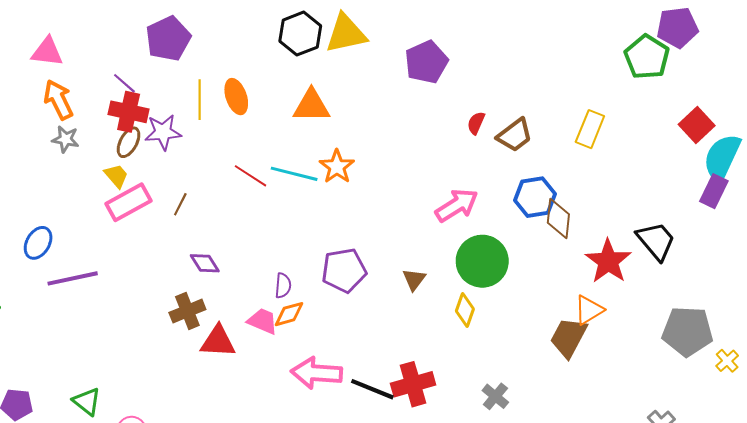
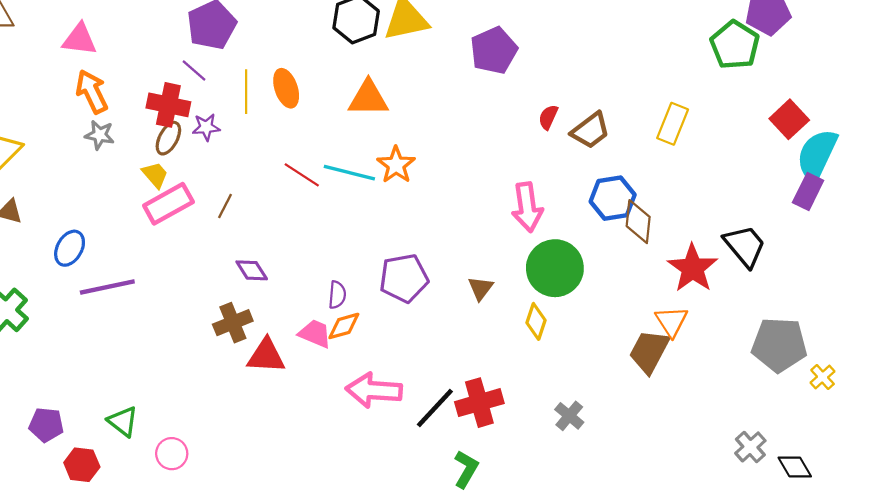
purple line: (124, 83) -> (194, 70), moved
purple star: (163, 132) -> (206, 127), size x0.7
pink arrow: (457, 205) -> (527, 207), turned 114
orange triangle: (589, 310) -> (671, 321), turned -32
black line: (372, 389) -> (435, 408), turned -69

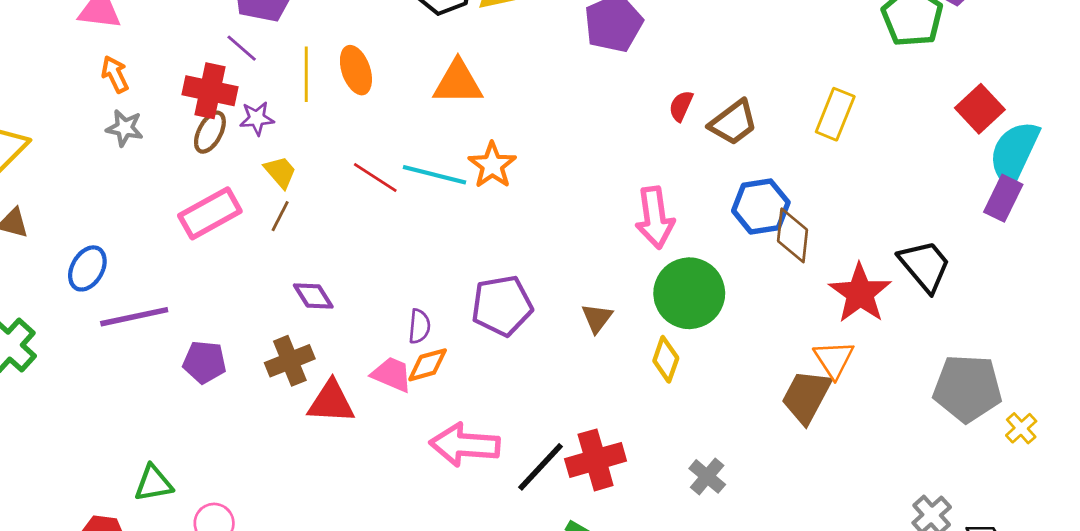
orange arrow: (92, 92) -> (115, 74), size x0.7
yellow trapezoid: (155, 175) -> (280, 172), moved
green triangle: (123, 421) -> (153, 483), turned -48
purple pentagon: (46, 425) -> (204, 362), moved

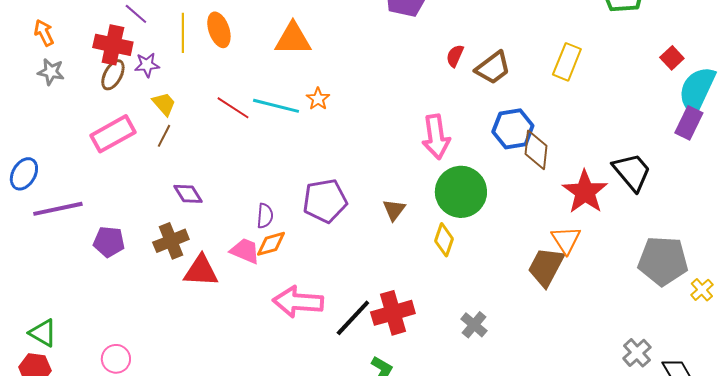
red square: (980, 109) -> (672, 58), size x0.7
orange star: (492, 165) -> (318, 99), size x0.7
green triangle: (153, 483) -> (43, 333), moved, turned 40

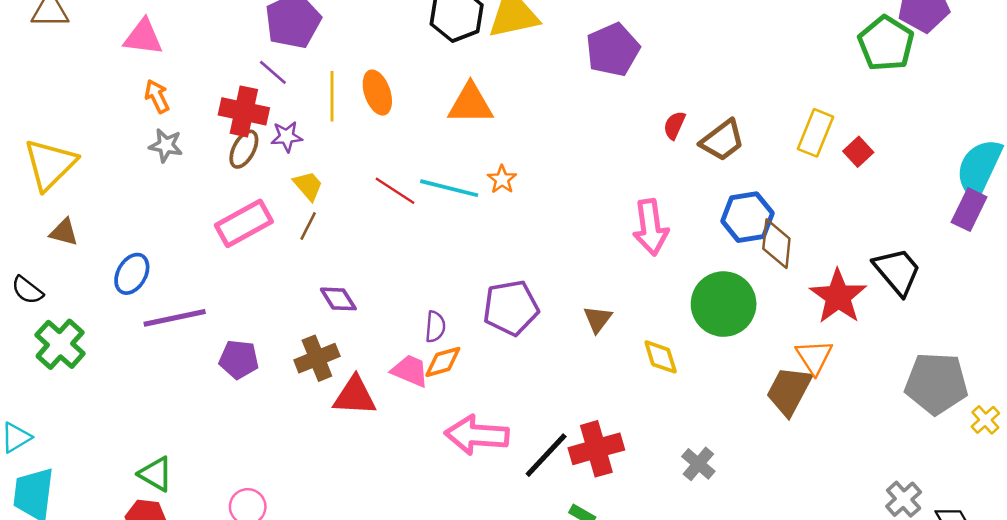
red square: (672, 58) -> (858, 152), moved
green circle: (461, 192) -> (724, 304), moved
yellow diamond: (444, 240) -> (661, 357), turned -36

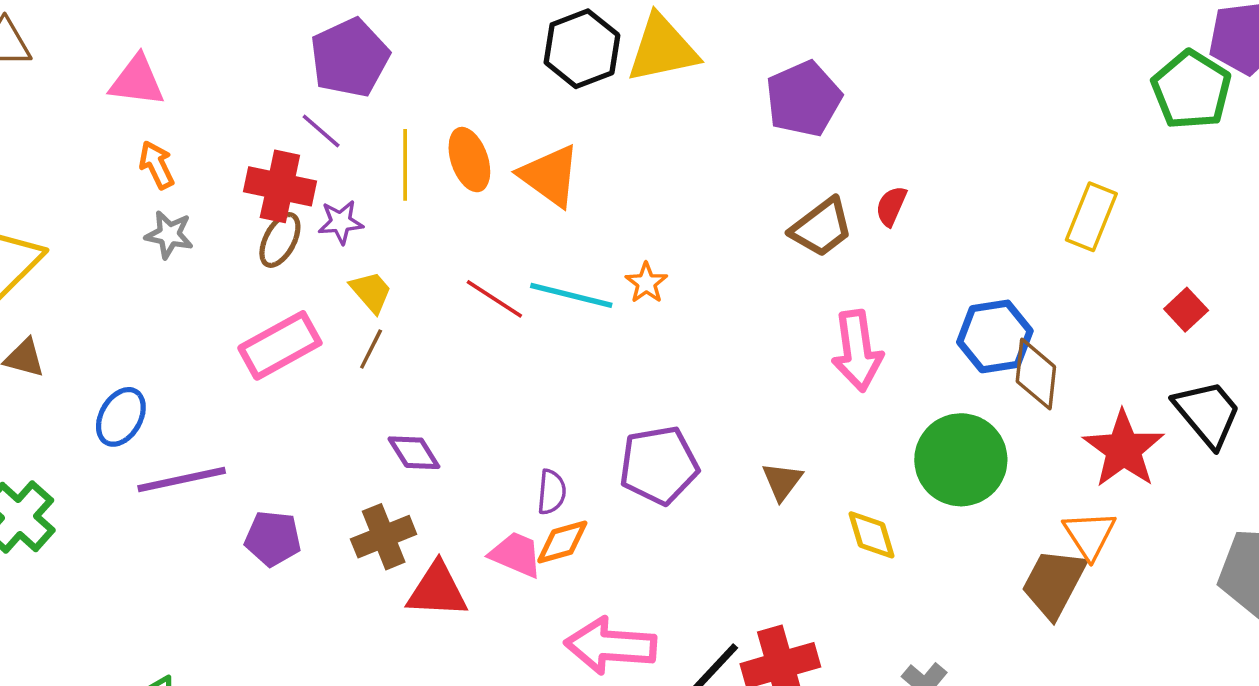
orange triangle: (470, 104) -> (550, 176), moved, turned 36
brown trapezoid: (722, 140) -> (821, 227), moved
red square: (858, 152) -> (1186, 310), moved

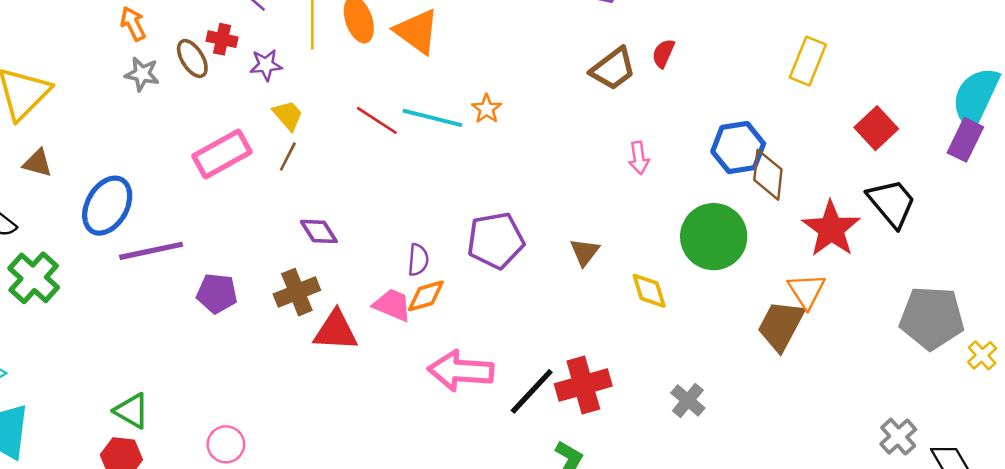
red cross: (280, 186) -> (222, 39), size x0.6
brown ellipse: (280, 240) -> (192, 59), moved, turned -60
red square: (1186, 310) -> (876, 128), size x1.4
pink arrow: (857, 351) -> (639, 158), size x0.6
blue ellipse: (121, 417) -> (107, 206), size x1.4

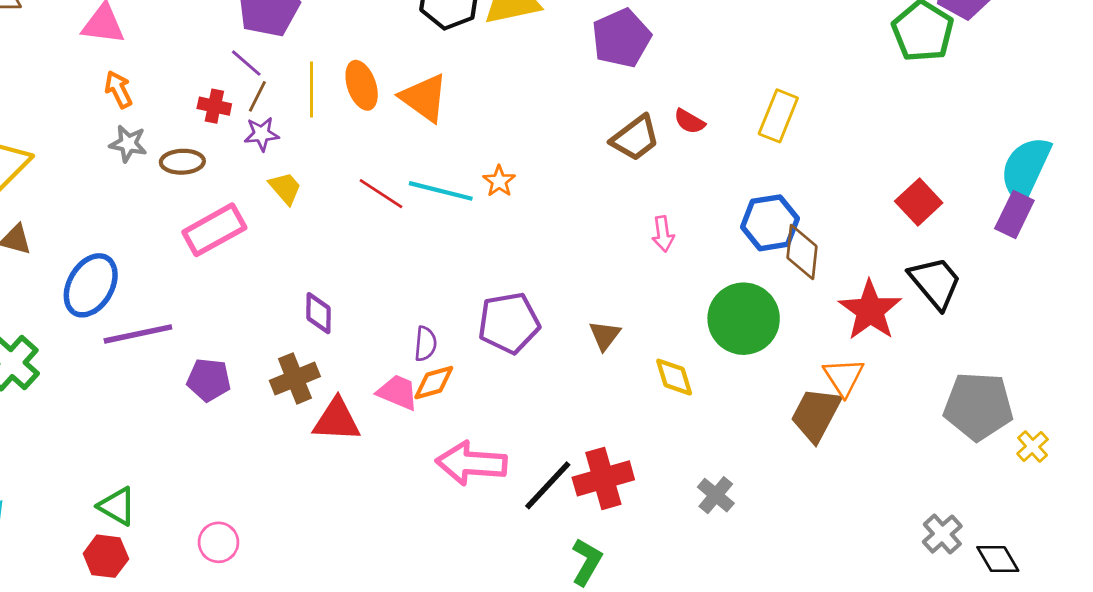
red semicircle: (663, 53) -> (689, 121), turned -84
brown ellipse: (192, 59) -> (182, 162), moved, turned -60
yellow rectangle: (808, 61) -> (778, 116), moved
brown line: (288, 157) -> (257, 96), moved
purple diamond: (319, 231) -> (319, 313), turned 33

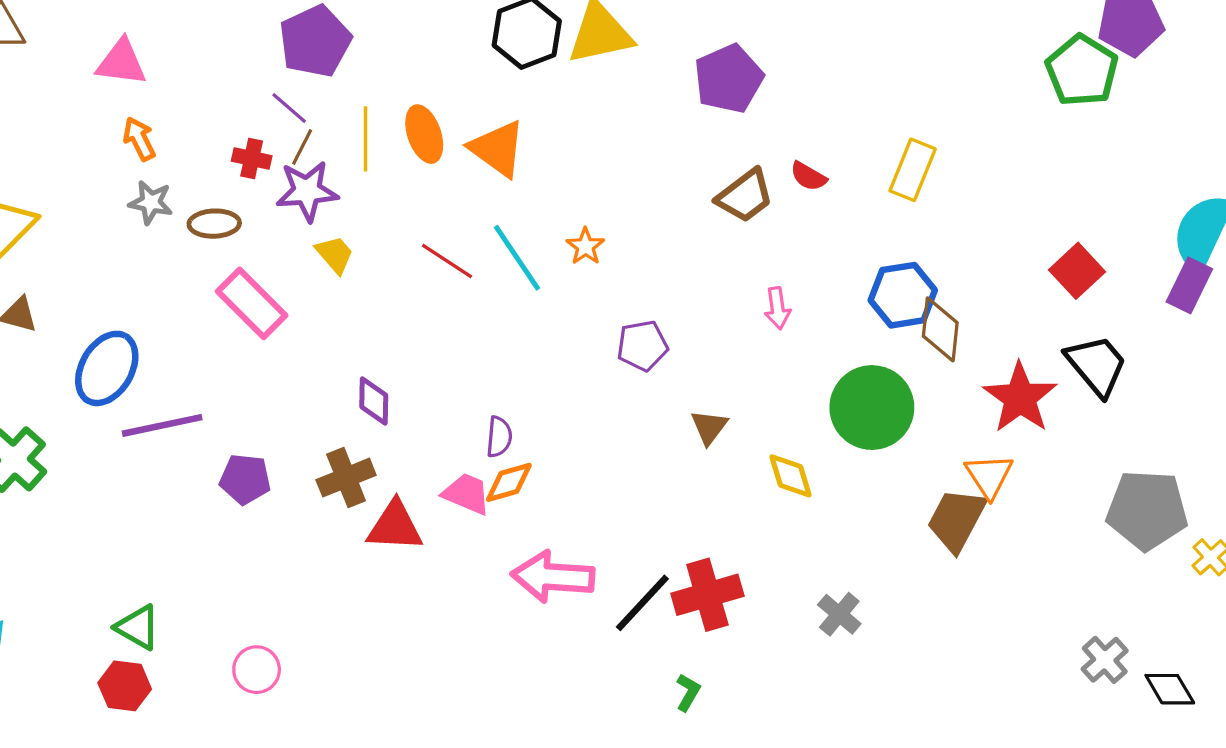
purple star: (262, 134) -> (307, 191), size x1.5
cyan line: (441, 191) -> (517, 258), turned 42
pink rectangle: (214, 230) -> (252, 303), turned 74
purple pentagon: (509, 323) -> (642, 346), moved, size x0.7
green L-shape: (587, 562) -> (688, 692), size x0.7

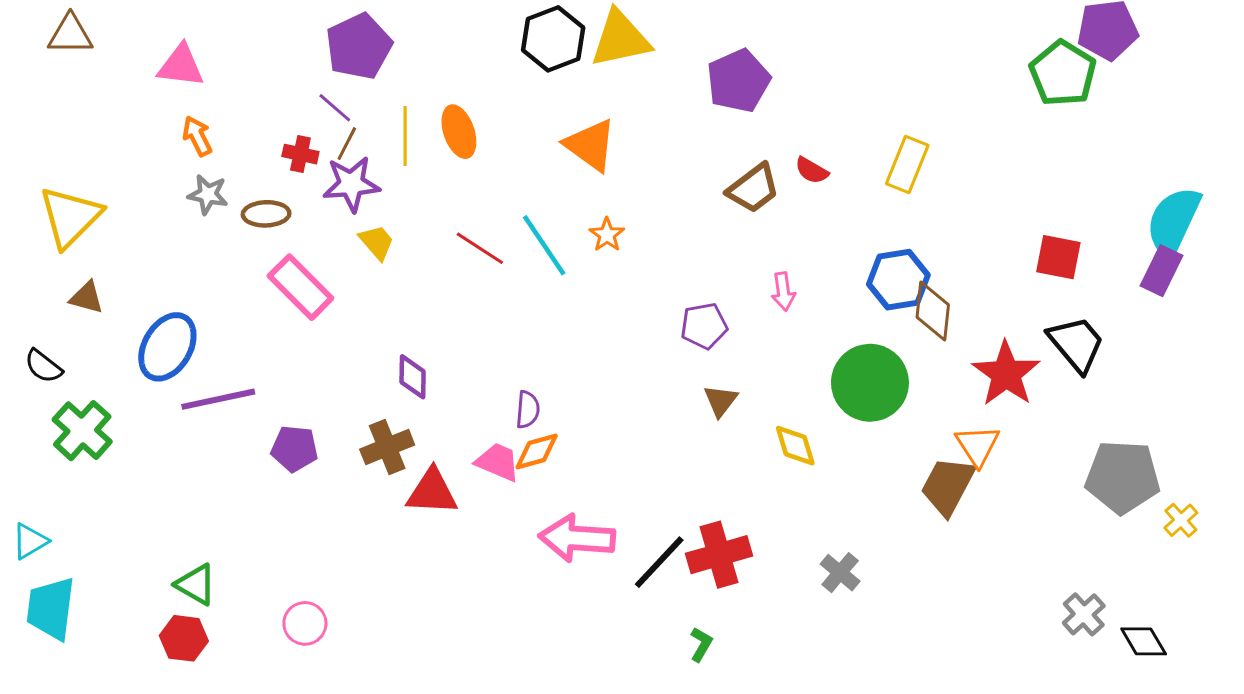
orange triangle: (497, 149) -> (590, 145), moved
red square: (1077, 271) -> (1058, 257), turned -36
purple pentagon: (642, 346) -> (704, 326), moved

